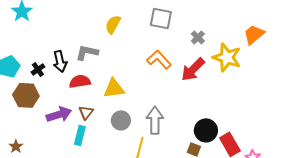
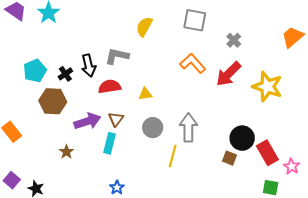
yellow star: (227, 57) -> (267, 87), moved
yellow triangle: (114, 88) -> (145, 94), size x0.6
brown star: (16, 146) -> (66, 152), moved

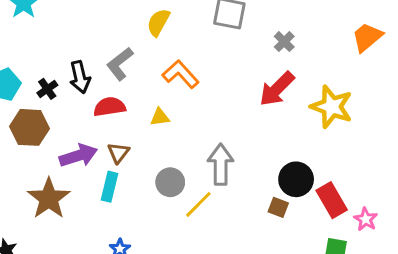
gray L-shape: (117, 56) -> (120, 64), turned -50
orange L-shape: (193, 63) -> (181, 74), moved
gray circle: (153, 128) -> (170, 182), moved
brown star: (66, 152) -> (49, 199), size x2.0
yellow line: (173, 156) -> (198, 204), turned 30

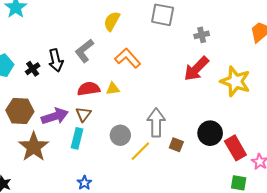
gray cross: (284, 42) -> (202, 35), turned 32
red semicircle: (109, 107) -> (89, 89), moved
brown hexagon: (30, 127) -> (20, 111), moved
brown square: (278, 207) -> (176, 145), moved

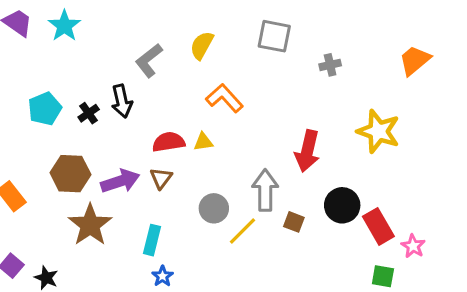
gray L-shape: (84, 51) -> (149, 60), moved
red arrow: (196, 69) -> (307, 151), moved, turned -32
cyan rectangle: (77, 138) -> (152, 240), moved

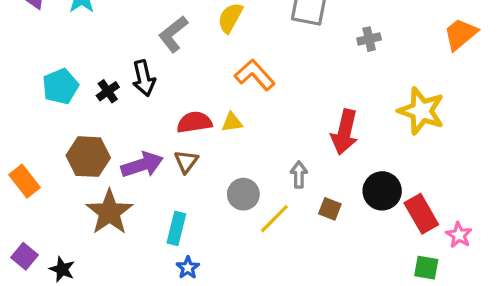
gray arrow: (265, 190) -> (299, 175), size x0.6

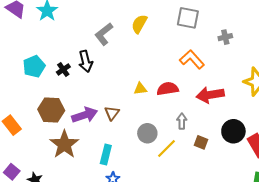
orange L-shape: (255, 75) -> (192, 59), moved
red semicircle: (194, 122) -> (168, 89), moved
red arrow: (345, 132) -> (210, 95), turned 68

